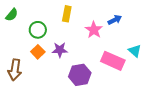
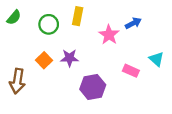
green circle: (38, 30) -> (49, 24), moved
pink rectangle: (113, 61) -> (131, 71), size x0.6

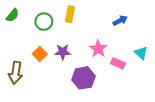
pink star: (109, 35) -> (98, 49), moved

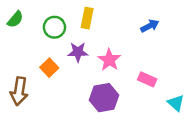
pink star: (98, 49) -> (109, 60), moved
purple star: (63, 52) -> (78, 52), moved
cyan triangle: (141, 53) -> (176, 103), moved

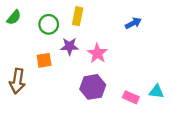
orange square: (49, 68) -> (44, 60), turned 35
pink rectangle: (147, 79) -> (131, 97), moved
cyan triangle: (176, 103) -> (156, 92), turned -35

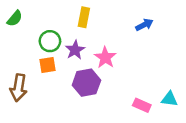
green circle: (49, 24) -> (50, 41), moved
purple star: (70, 46) -> (75, 50), turned -30
purple hexagon: (93, 87) -> (86, 83), moved

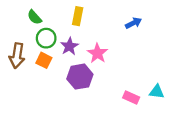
green semicircle: (15, 18) -> (35, 17), moved, turned 98
orange square: (47, 65) -> (44, 60), turned 35
brown arrow: (18, 88) -> (17, 56), moved

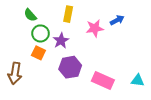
pink star: (97, 53) -> (95, 28), moved, turned 30
brown arrow: (17, 56) -> (15, 73), moved
pink rectangle: (131, 98) -> (103, 80), moved, size x1.5

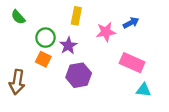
green semicircle: (30, 15) -> (18, 17), moved
pink rectangle: (103, 80) -> (132, 63), moved
cyan triangle: (138, 80) -> (143, 90), moved

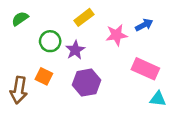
yellow rectangle: (76, 16) -> (84, 17), turned 42
green semicircle: (18, 17) -> (20, 19), turned 98
orange square: (43, 59) -> (44, 76), moved

